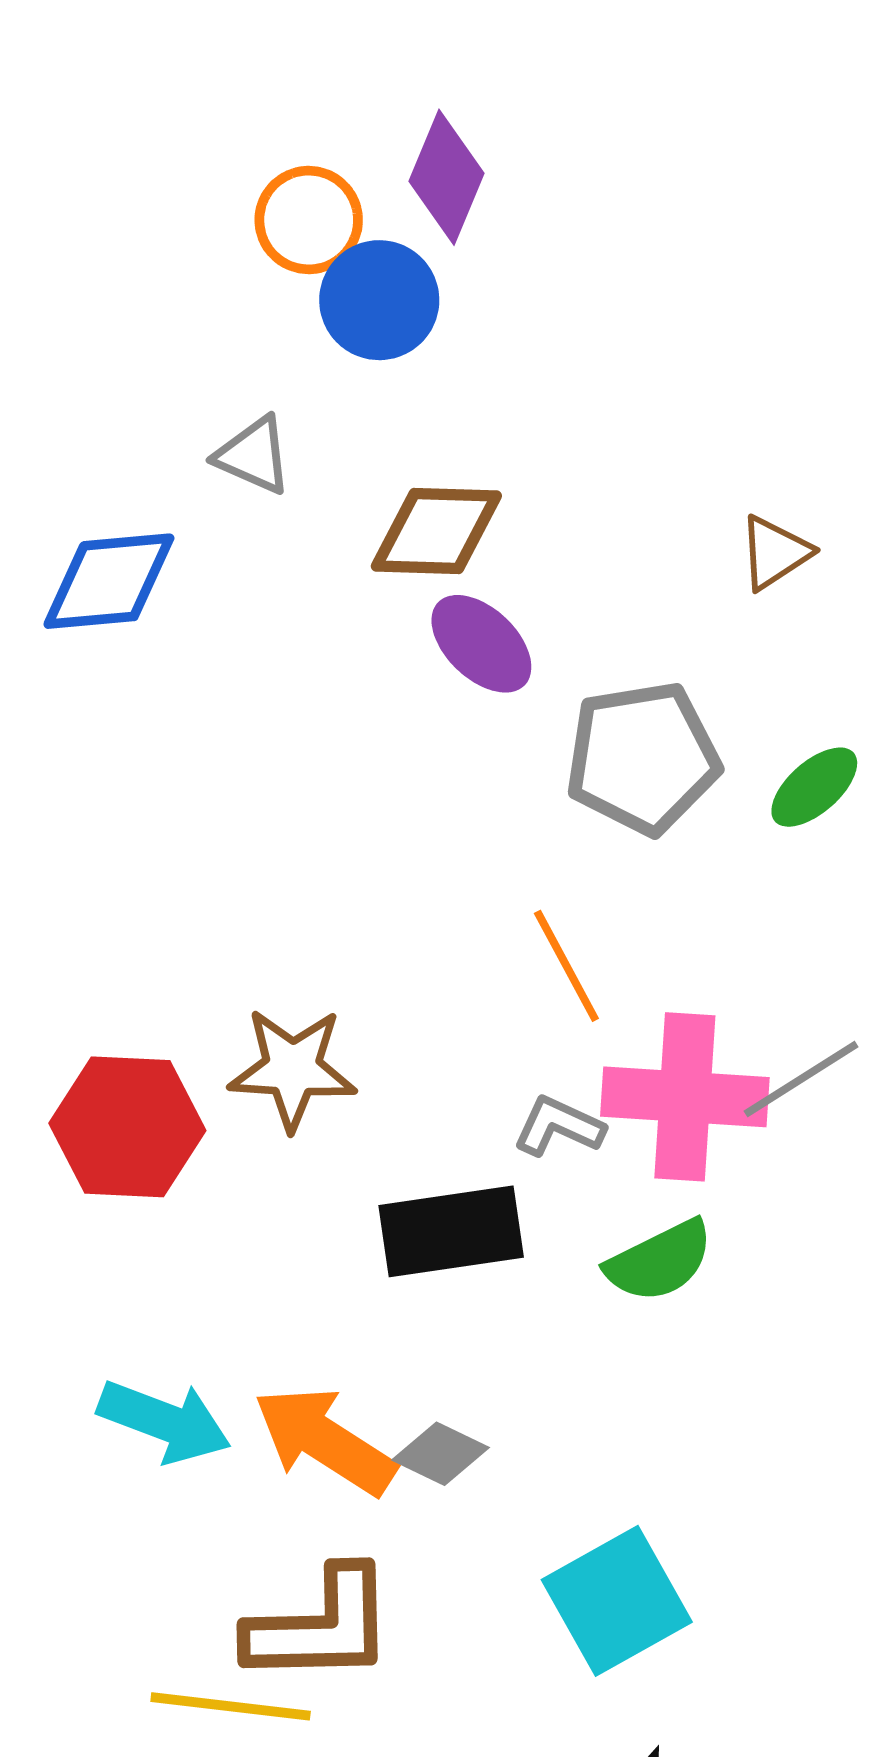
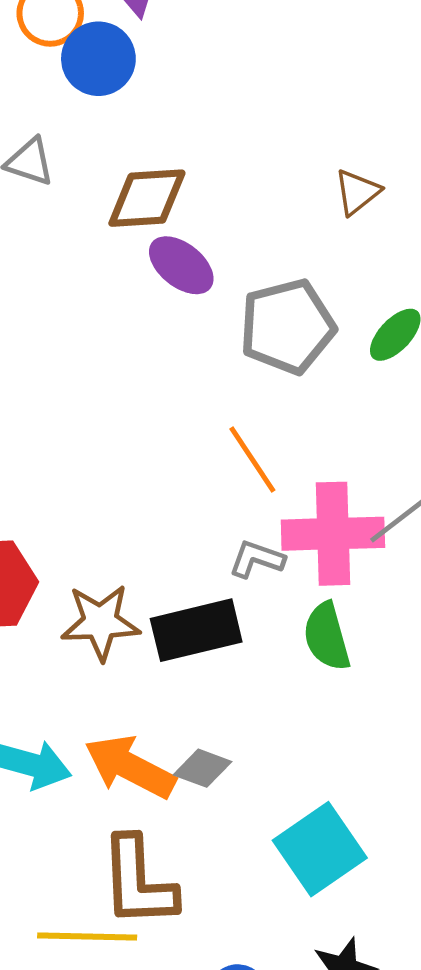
brown star: (292, 1069) -> (100, 622), moved
green semicircle: (660, 1261) -> (327, 637), turned 106
brown L-shape: (320, 1626) -> (138, 882), turned 94

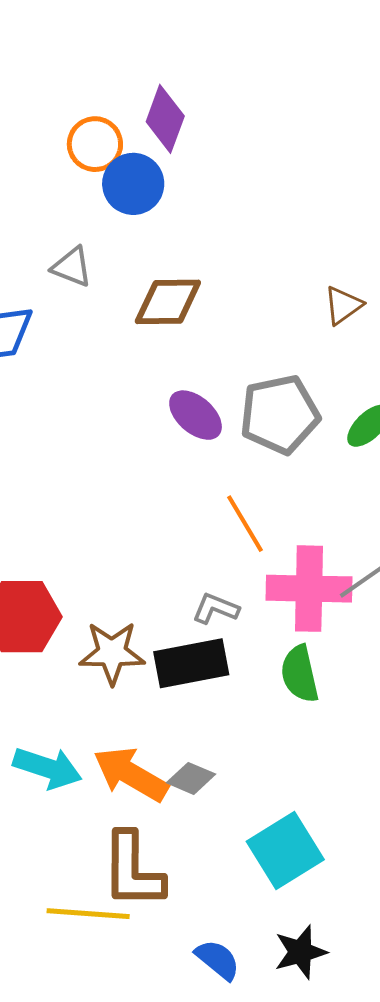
purple ellipse: (181, 265) -> (196, 415), moved
gray L-shape: (257, 559) -> (216, 609), moved

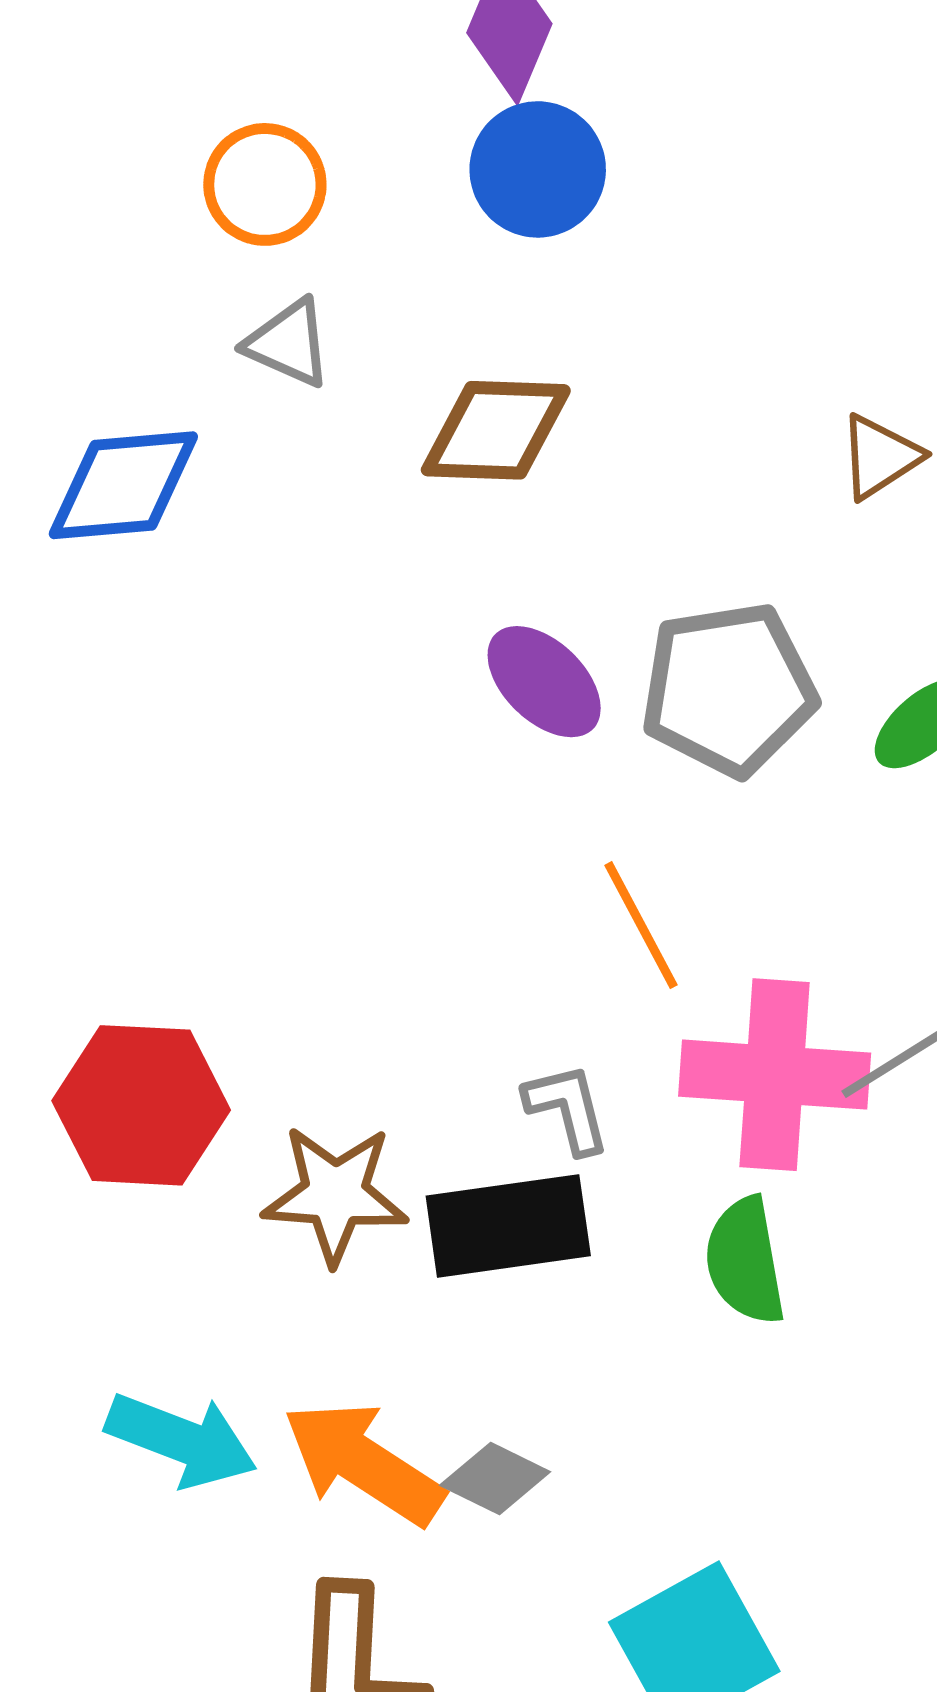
orange circle: (95, 144) -> (265, 184), moved
blue circle: (133, 184) -> (538, 169), moved
gray L-shape: (216, 609) -> (567, 1108), turned 51

